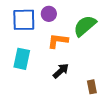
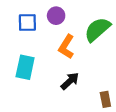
blue square: (24, 20) -> (27, 23), size x0.7
orange L-shape: (58, 41) -> (66, 47), turned -65

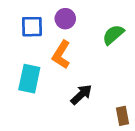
green semicircle: (97, 29) -> (113, 35), size x0.7
orange L-shape: (66, 47) -> (61, 55), moved

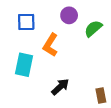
purple circle: (65, 19) -> (69, 15), moved
black arrow: (81, 95) -> (60, 87), moved

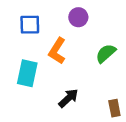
green semicircle: (93, 29) -> (106, 53), moved

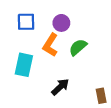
purple circle: (78, 17) -> (61, 23), moved
green semicircle: (106, 53) -> (78, 47), moved

